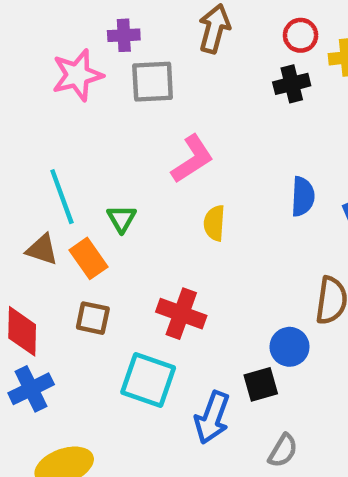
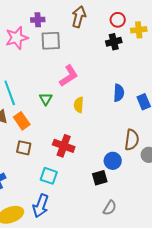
green triangle: (122, 219) -> (46, 99), moved
cyan square: (148, 380) -> (49, 176), size x0.7
blue arrow: (212, 418) -> (41, 206), moved

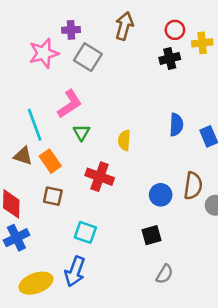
gray square: (51, 41) -> (88, 57), turned 35
pink L-shape: (69, 76) -> (70, 104), moved
red cross: (64, 146) -> (100, 177), moved
blue circle: (113, 161) -> (161, 195), moved

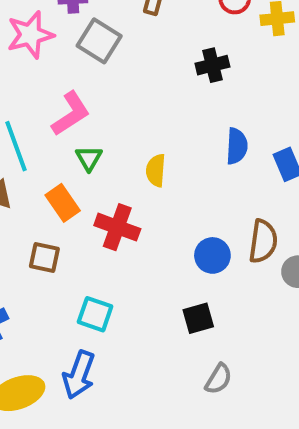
black cross: (170, 58) -> (212, 65), moved
orange rectangle: (50, 161) -> (63, 203), moved

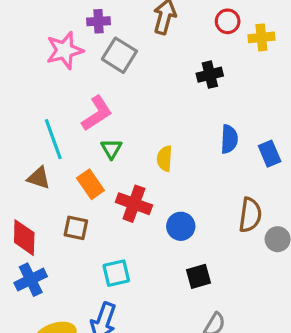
blue circle: (212, 255) -> (181, 226), moved
cyan square: (95, 314) -> (116, 273), turned -32

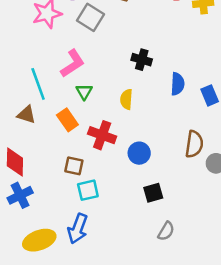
black cross: (210, 75) -> (142, 60), moved, turned 30
brown square: (76, 228) -> (74, 166), moved

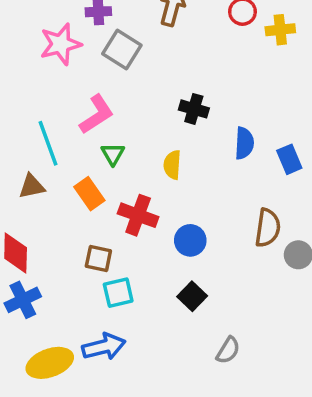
brown triangle: (26, 115) -> (32, 186), turned -30
black square: (153, 193) -> (192, 296), moved, turned -30
blue arrow: (78, 229) -> (104, 347), turned -124

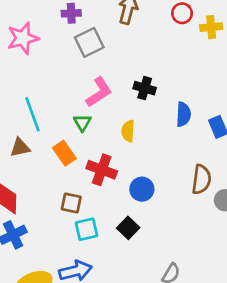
pink star: (61, 44) -> (23, 38), moved
gray square: (122, 50) -> (89, 42), turned 32
pink L-shape: (97, 114) -> (99, 92), moved
black square: (192, 296) -> (128, 228), moved

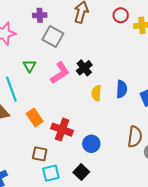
gray square: (89, 42) -> (53, 36), turned -35
black cross: (145, 88) -> (84, 68), moved, turned 35
green triangle: (82, 123) -> (30, 66), moved
yellow semicircle: (128, 131) -> (96, 93), moved

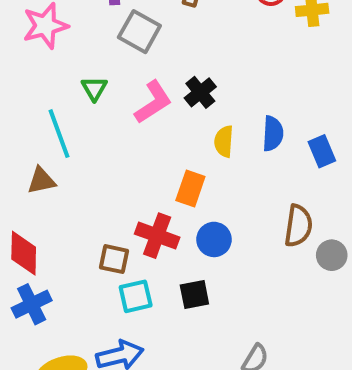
orange rectangle: (35, 117) -> (190, 188), moved, turned 54
red cross: (62, 130) -> (157, 236), moved
black square: (81, 172) -> (194, 294), turned 35

